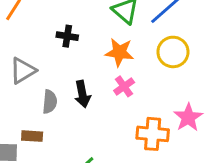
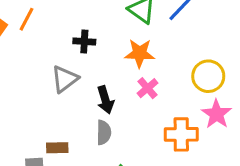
yellow circle: (173, 52) -> (208, 76), moved
gray triangle: (23, 71) -> (65, 79), moved
gray semicircle: (50, 102) -> (104, 132), moved

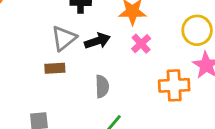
black arrow: (105, 100) -> (97, 41), moved, turned -90
brown rectangle: (57, 148) -> (55, 68), moved

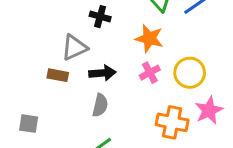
yellow circle: (197, 30) -> (190, 73), moved
black arrow: (97, 41) -> (102, 73), moved

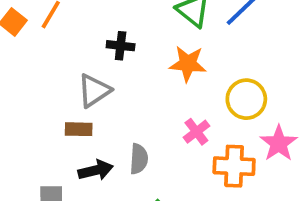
black arrow: (102, 73) -> (96, 170), moved
pink cross: (150, 73) -> (196, 132), moved

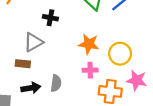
orange star: (188, 64) -> (89, 44), moved
pink cross: (196, 132) -> (90, 70), turned 32
pink star: (279, 143) -> (137, 80), turned -30

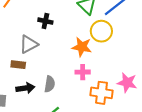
yellow circle: (120, 54) -> (101, 31), moved

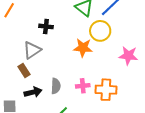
brown rectangle: (18, 65) -> (24, 71), turned 56
pink cross: (83, 72) -> (83, 86), moved
pink star: (127, 83) -> (128, 56), moved

